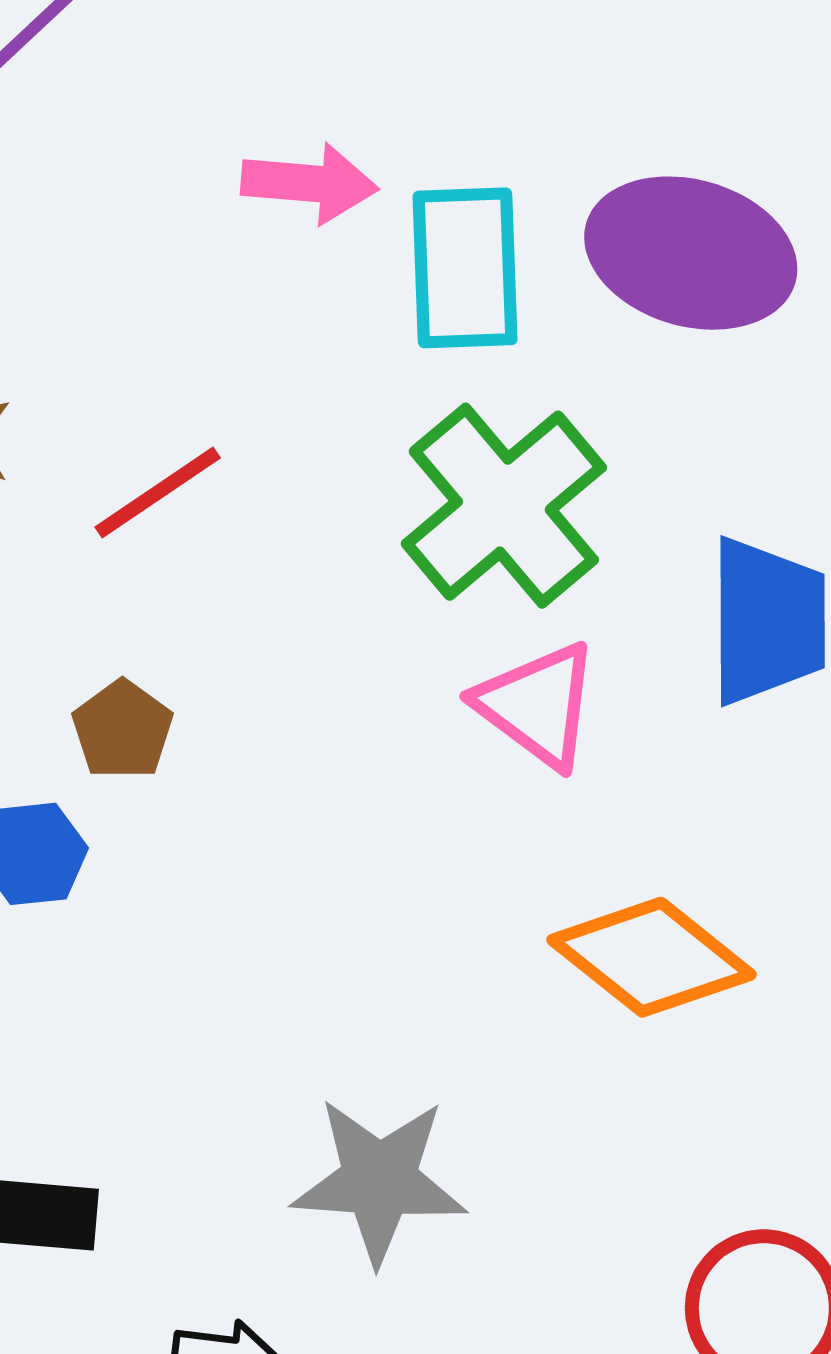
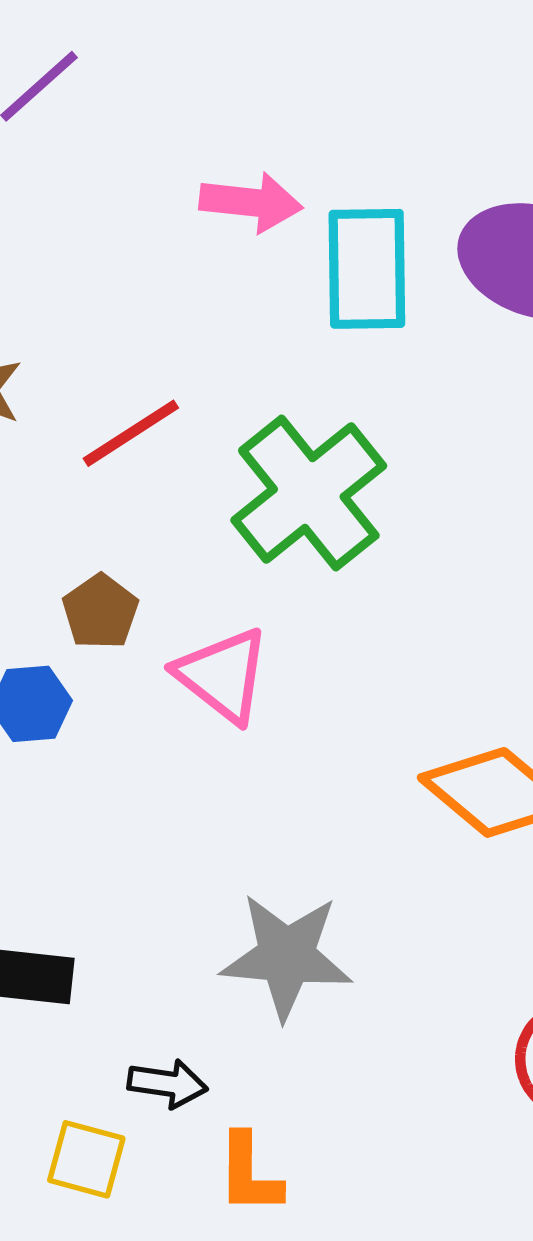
green cross: (504, 506) -> (309, 493), moved
pink triangle: (537, 705) -> (223, 675), moved

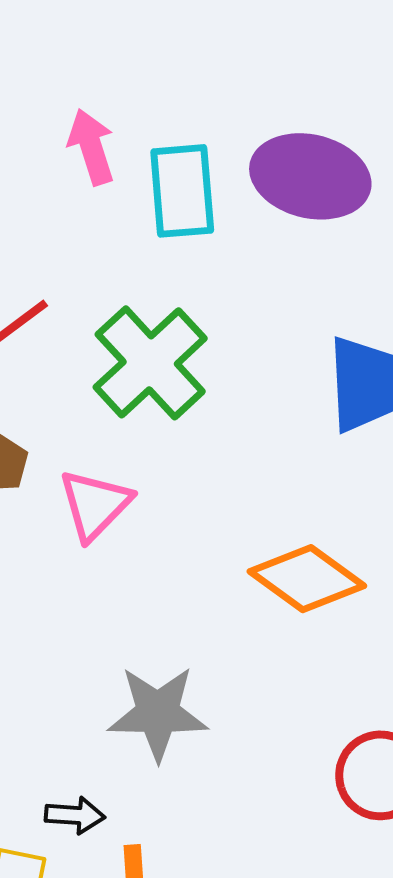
pink arrow: (251, 202) -> (91, 147), turned -110
pink triangle: (223, 675) -> (95, 505), turned 40

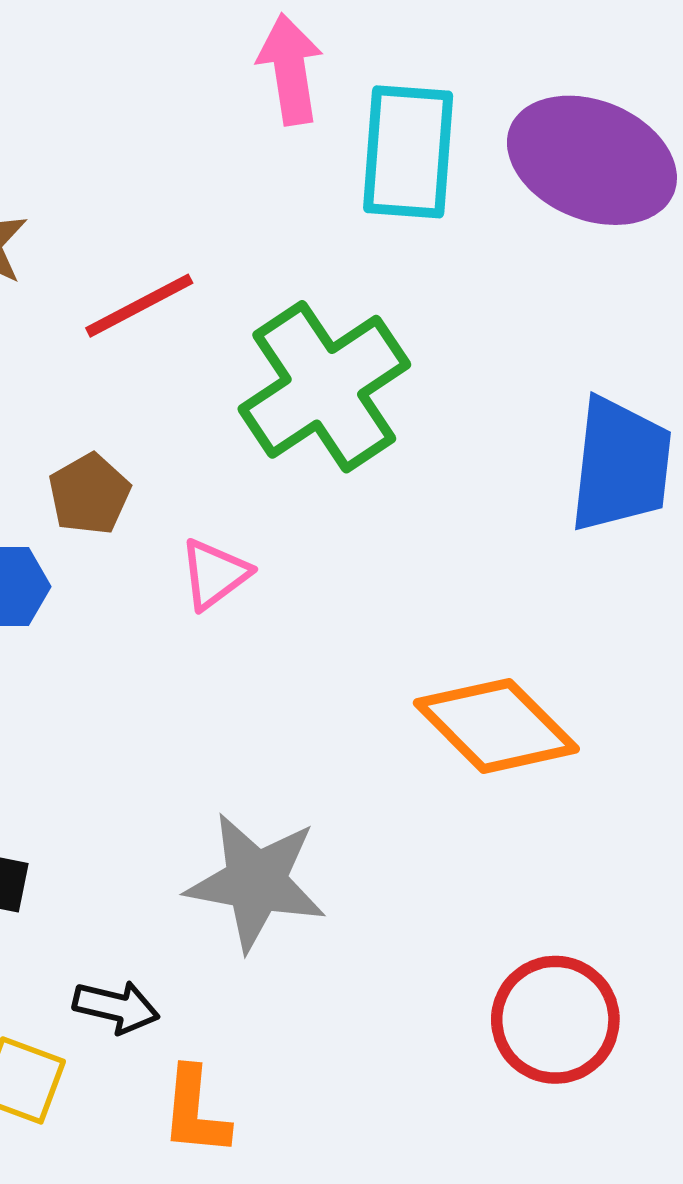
pink triangle: (95, 505) -> (214, 574), size x0.7

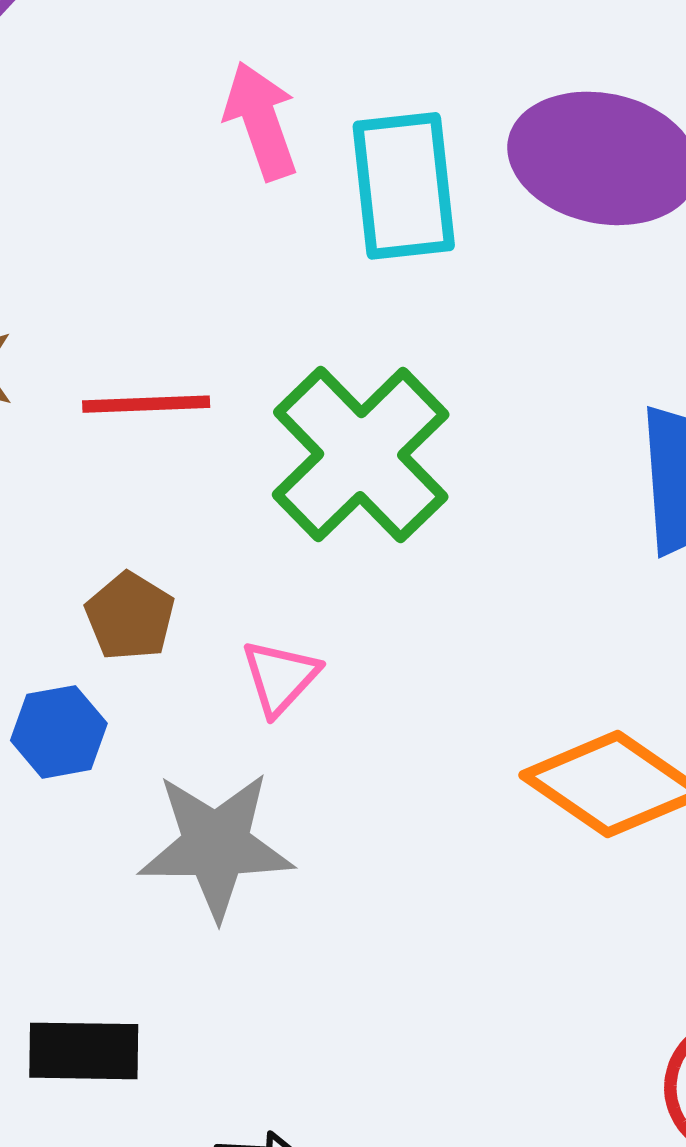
red line: (139, 306) -> (146, 404), turned 36
gray star: (256, 882) -> (216, 845), moved

